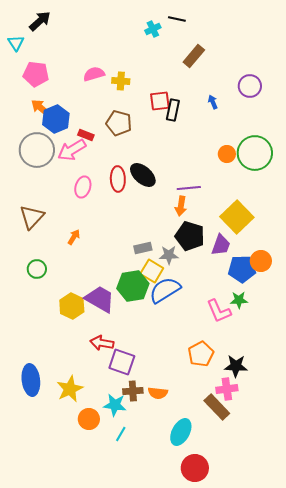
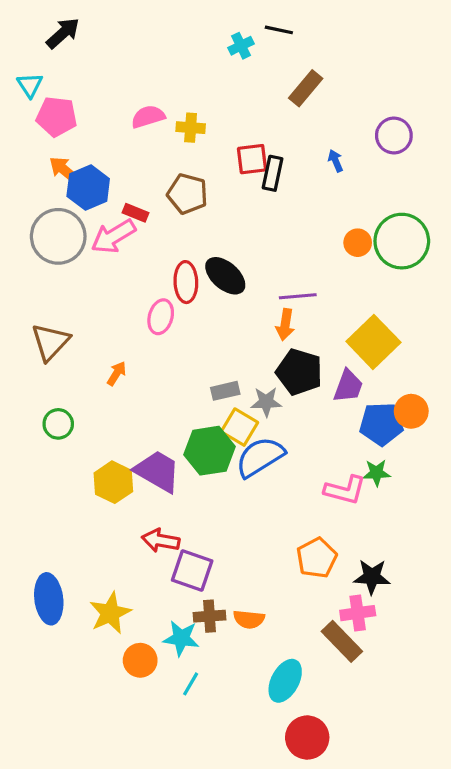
cyan triangle: (16, 43) -> (30, 85), moved
pink ellipse: (83, 187) -> (161, 317), moved
pink L-shape: (219, 311) -> (345, 490), turned -52

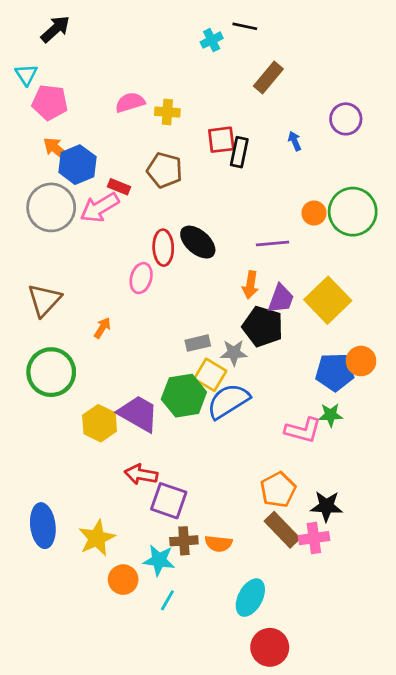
purple line: (298, 296) -> (272, 243), moved
purple trapezoid: (348, 386) -> (281, 299), moved
green circle: (58, 424) -> (51, 372), size x1.8
brown rectangle: (342, 641) -> (282, 530), moved

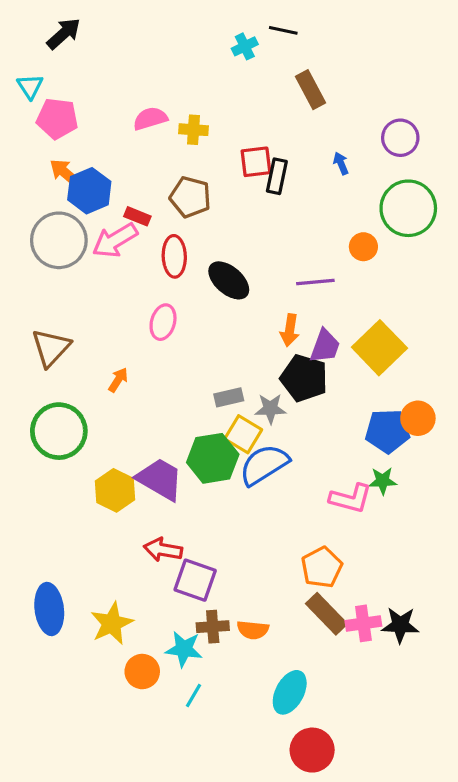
brown rectangle: (268, 77) -> (311, 90), turned -68
green circle: (353, 212) -> (408, 208), moved
red ellipse: (163, 248) -> (174, 256), moved
black star: (326, 506) -> (400, 625), moved

